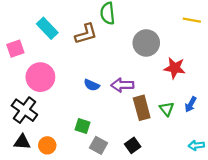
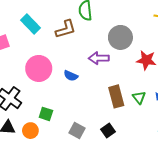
pink circle: (40, 77) -> (39, 68), moved
purple arrow: (122, 85) -> (99, 58), moved
green square: (83, 126) -> (46, 114), moved

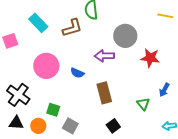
brown rectangle: (116, 96) -> (104, 93), moved
green triangle: (139, 97) -> (143, 104), moved
gray square: (77, 131) -> (70, 126), moved

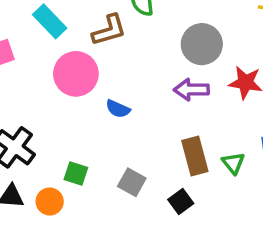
purple arrow: (104, 56) -> (191, 90), moved
pink circle: (46, 66) -> (76, 74), moved
brown rectangle: (104, 93) -> (195, 156), moved
gray square: (70, 126) -> (132, 182), moved

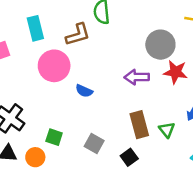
cyan rectangle: (50, 21) -> (35, 28), turned 30
gray circle: (202, 44) -> (160, 45), moved

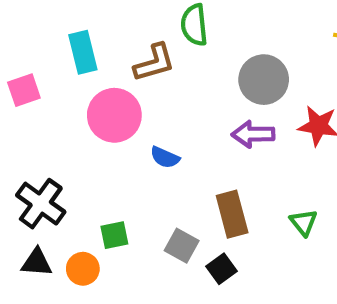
gray circle: (160, 45) -> (264, 80), moved
brown rectangle: (139, 125) -> (232, 214), moved
green square: (54, 137) -> (114, 235), turned -30
black square: (129, 157) -> (222, 269), moved

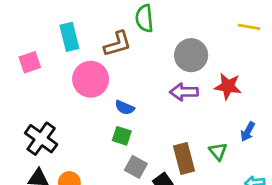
brown rectangle: (232, 214) -> (184, 158), moved
green square: (114, 235) -> (122, 136), moved, turned 30

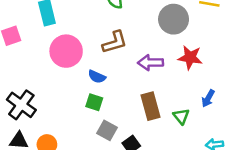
brown L-shape: (117, 44) -> (115, 42), moved
gray circle: (191, 55) -> (174, 19), moved
brown rectangle: (184, 158) -> (151, 106), moved

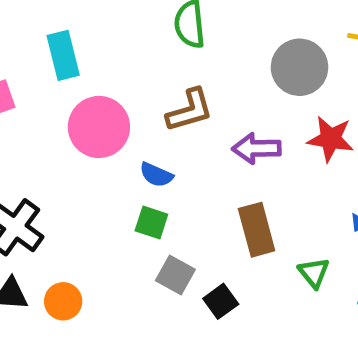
green triangle: (181, 116) -> (314, 273), moved

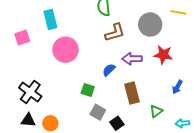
brown L-shape: (190, 110) -> (115, 33), moved
blue semicircle: (156, 175) -> (109, 70), moved, turned 112
green triangle: (314, 273) -> (156, 111), turned 32

